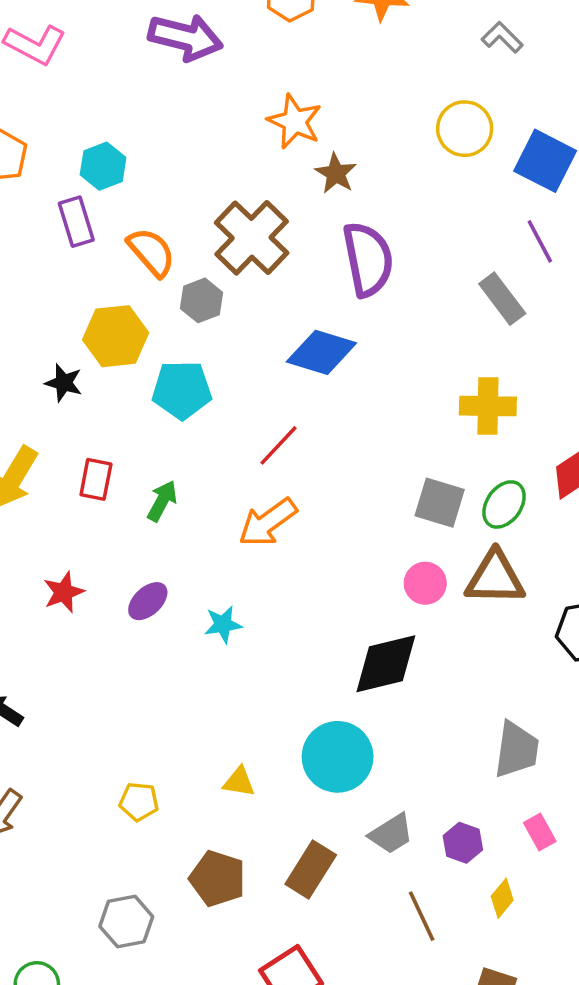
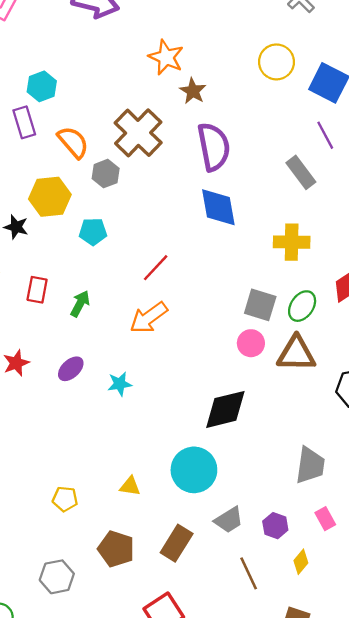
blue diamond: (321, 352) -> (218, 207), moved, turned 63
cyan pentagon: (182, 390) -> (93, 232), size x0.7
pink circle: (425, 583) -> (251, 343), moved

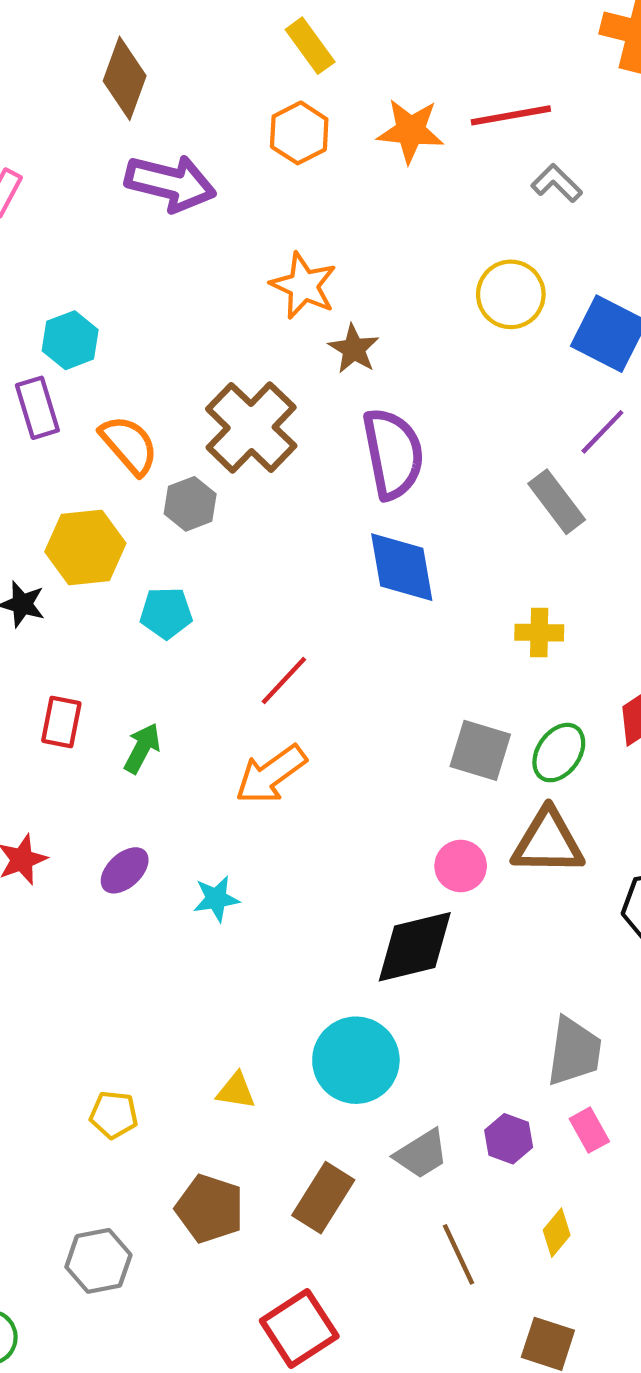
purple line: (325, 135) -> (602, 432), turned 72
yellow cross: (292, 242) -> (539, 633), size x0.7
pink circle: (251, 343) -> (461, 866), moved
pink rectangle: (325, 519) -> (589, 1130), moved
purple hexagon: (275, 526) -> (509, 1139), moved

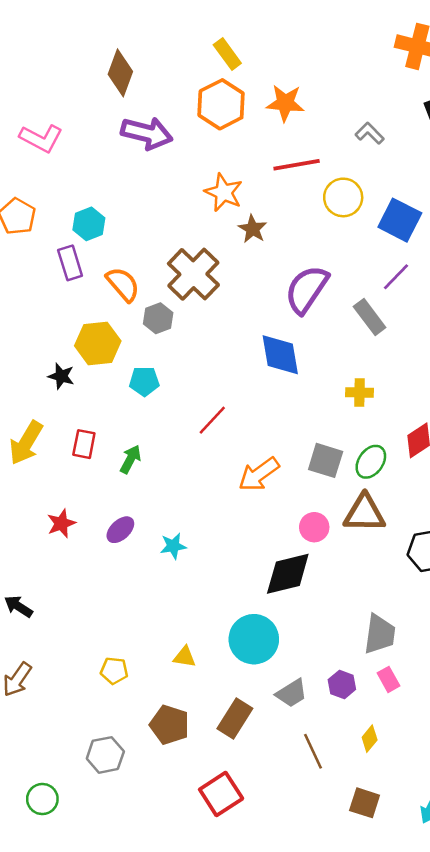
red line: (511, 115) -> (297, 165), moved
orange hexagon: (299, 133) -> (221, 104), size x1.4
purple semicircle: (393, 454) -> (307, 289), moved, turned -135
orange arrow: (271, 774) -> (259, 474), moved

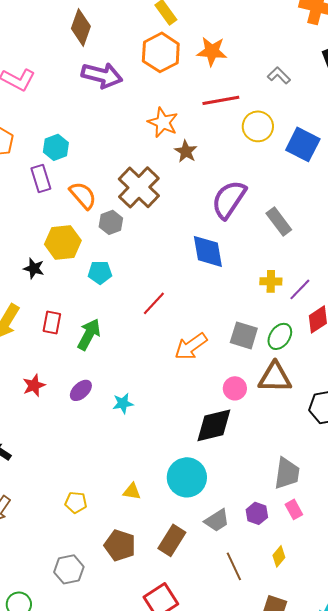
purple line: (396, 277) -> (300, 289), moved
green arrow: (130, 459) -> (89, 334), size x1.4

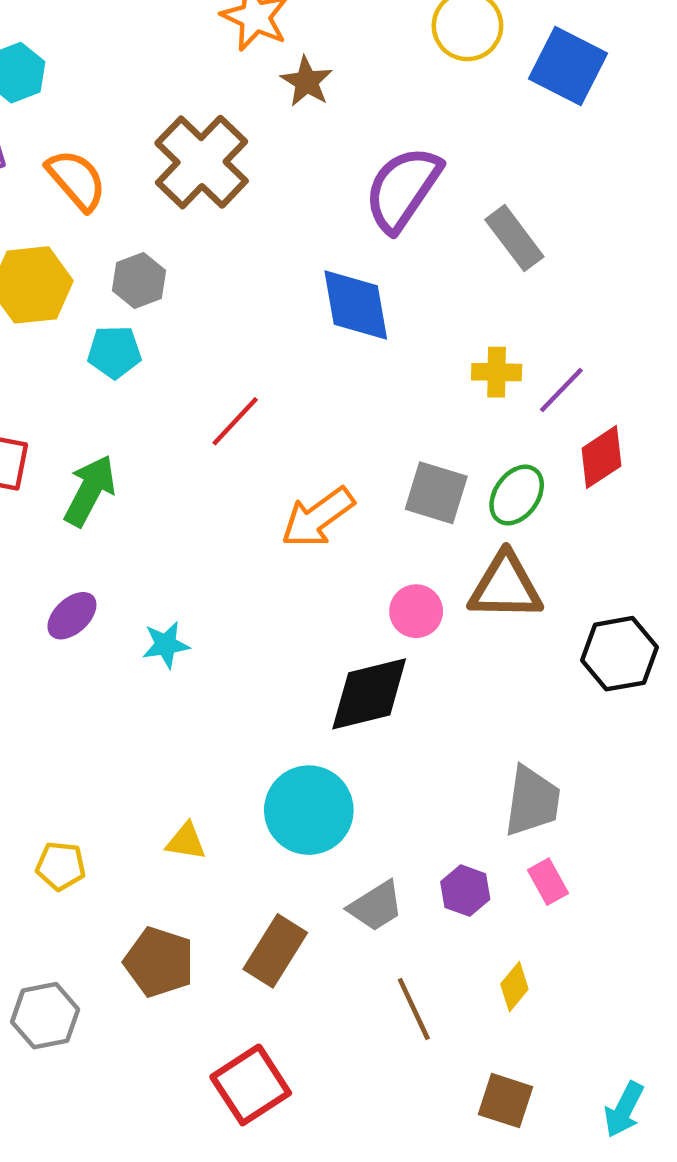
gray hexagon: (111, 222) -> (139, 280), moved

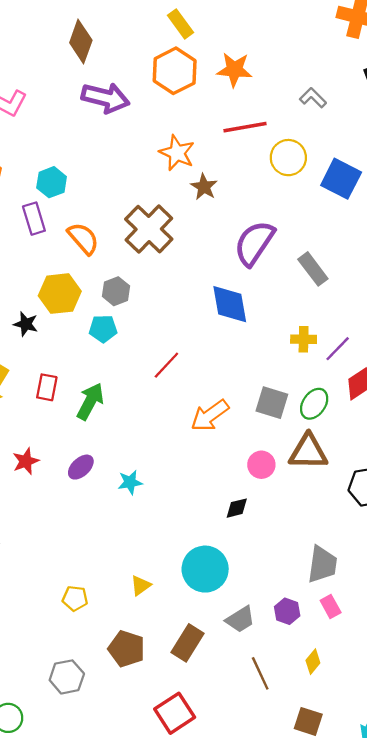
black diamond: (369, 694) -> (237, 508), size x0.5
yellow triangle: (186, 841) -> (141, 585), turned -45

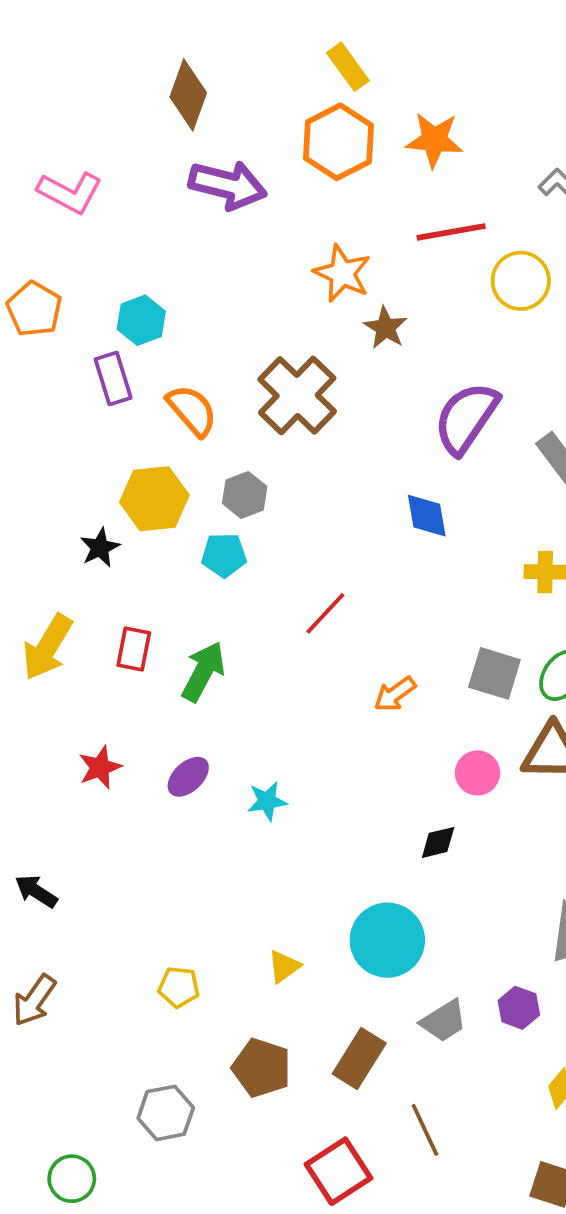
blue diamond: (230, 304) -> (427, 516), size x0.7
black star: (26, 324) -> (100, 548), turned 30
orange arrow: (210, 415) -> (395, 694), size x0.7
brown line: (260, 673) -> (425, 1130), moved

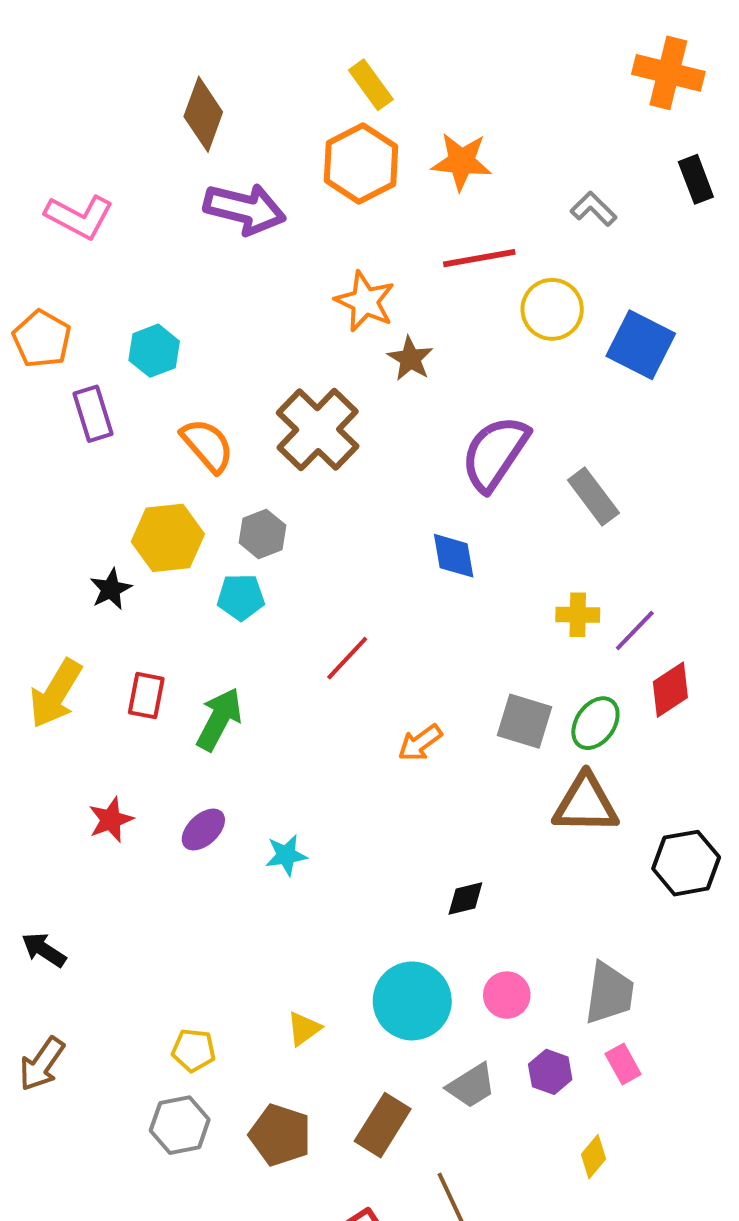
purple rectangle: (113, 378) -> (93, 414), moved
pink circle: (478, 773) -> (507, 995), moved
gray hexagon: (166, 1113) -> (180, 1125), moved

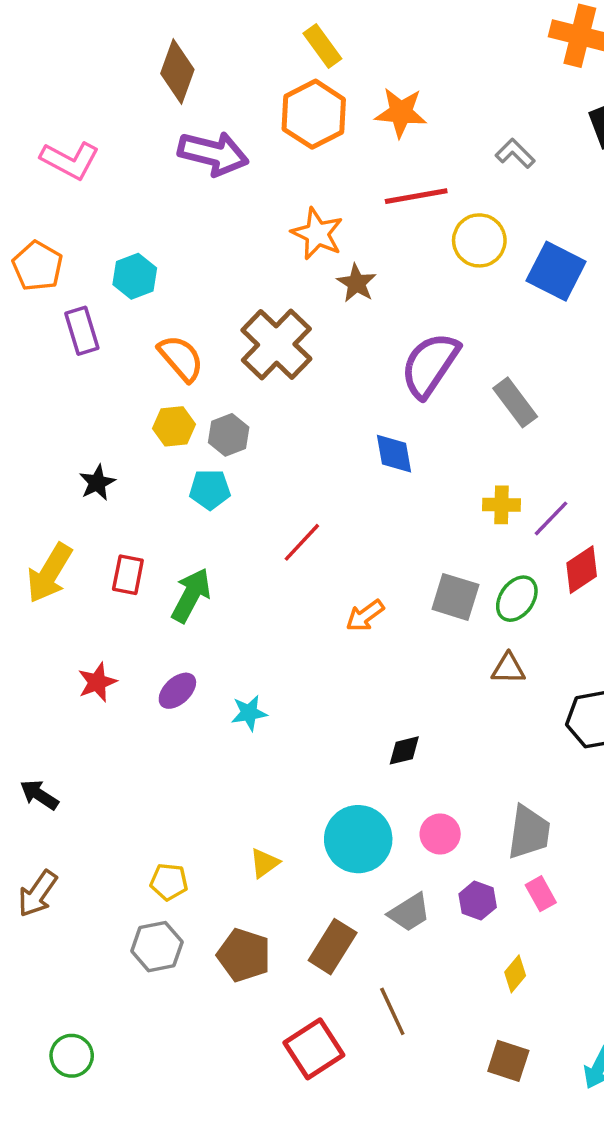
yellow hexagon: (168, 538) -> (174, 426), moved, size x0.7
brown triangle: (586, 804) -> (508, 669), size x0.6

